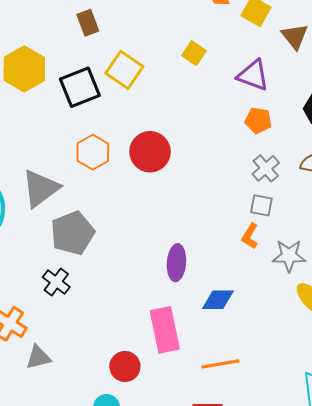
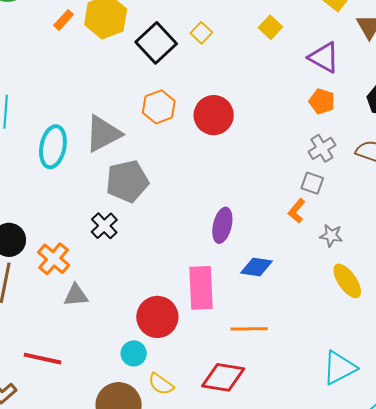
yellow square: (124, 70) -> (201, 33), size x0.6
black square: (80, 87) -> (156, 43), turned -30
gray star: (289, 256) -> (331, 236), size x0.7
red circle: (125, 366) -> (157, 317), size x1.4

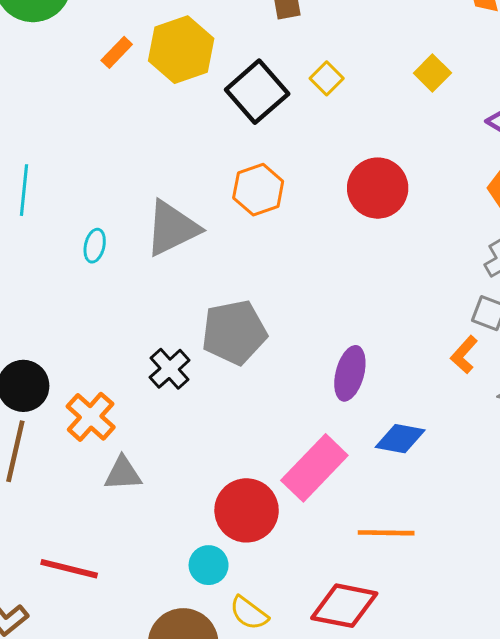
red circle: (214, 115) -> (378, 188), moved
cyan ellipse: (53, 147) -> (95, 246), size x0.5
gray pentagon: (127, 181) -> (234, 332), moved
pink rectangle: (201, 288) -> (314, 468), turned 45

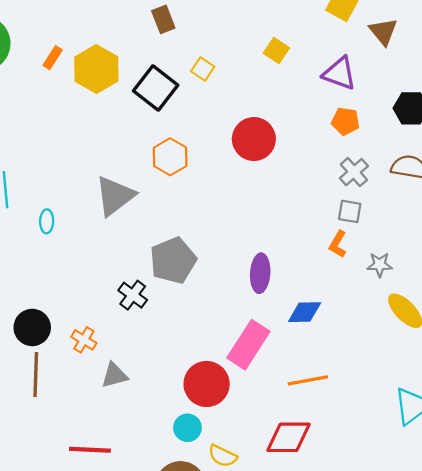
orange rectangle: (117, 52) -> (53, 58), moved
cyan ellipse: (95, 246) -> (47, 221), moved
orange cross: (91, 417) -> (84, 340), size x0.7

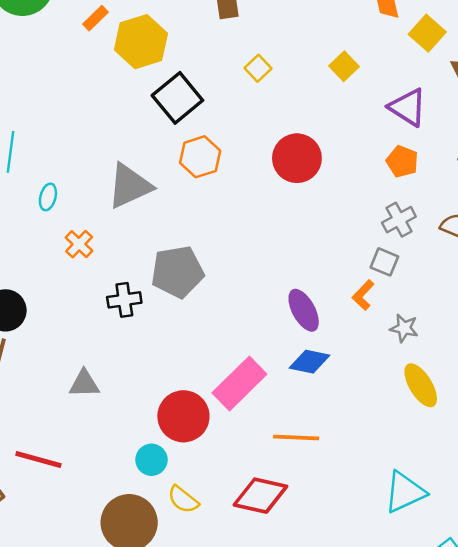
black square: (156, 88) -> (177, 98), moved
purple ellipse: (260, 273) -> (304, 310), moved, turned -45
black cross: (133, 295) -> (124, 300), turned 32
orange cross: (84, 340) -> (79, 244), moved

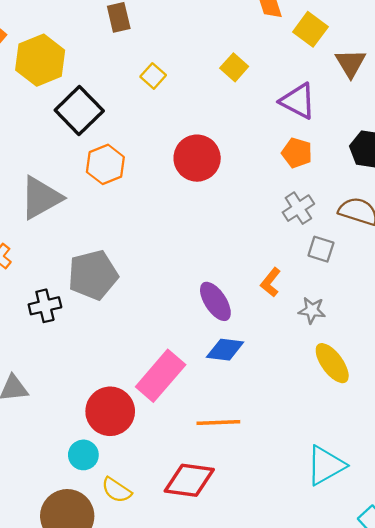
gray square: (384, 262) -> (321, 249), moved

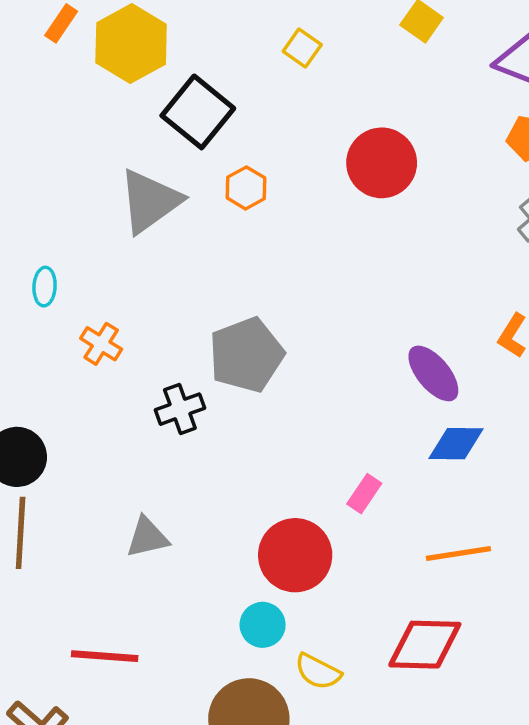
orange hexagon: (105, 164) -> (246, 188), size x0.7
gray triangle: (41, 198) -> (150, 201), moved
pink rectangle: (161, 376) -> (364, 494), size x0.5

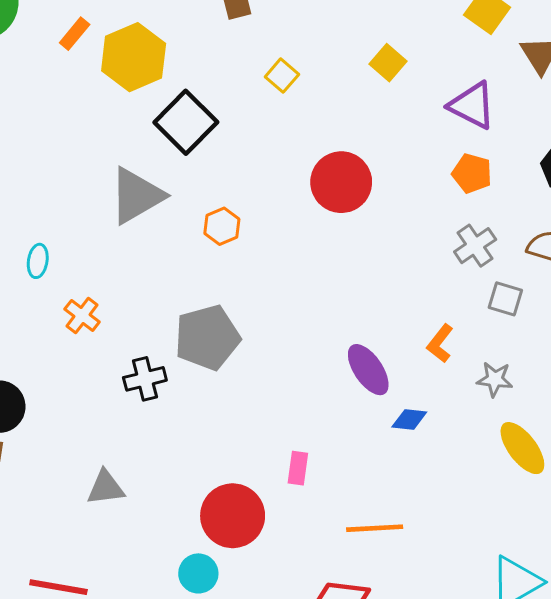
orange hexagon: (246, 188) -> (222, 226), moved
blue diamond: (456, 444) -> (409, 420), moved, size x0.7
pink rectangle: (364, 494) -> (298, 468), turned -32

